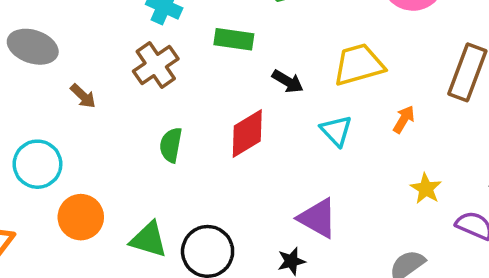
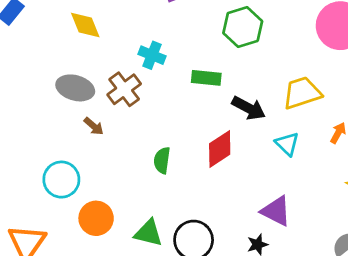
gray ellipse: (33, 47) -> (75, 88), moved
brown cross: (156, 65) -> (124, 89), moved
black arrow: (288, 81) -> (249, 108), size x1.4

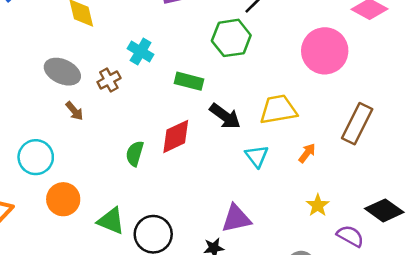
brown cross: (124, 89) -> (109, 80), size x0.7
red diamond: (220, 149) -> (176, 136), moved
purple triangle: (276, 211) -> (236, 219), turned -48

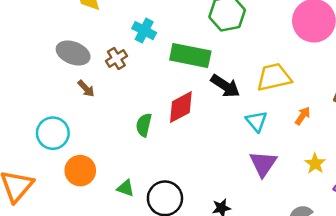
green rectangle: (189, 81) -> (190, 55), size x1.5
purple triangle: (236, 219) -> (263, 164), moved, turned -40
green triangle: (111, 221) -> (125, 188), size x0.7

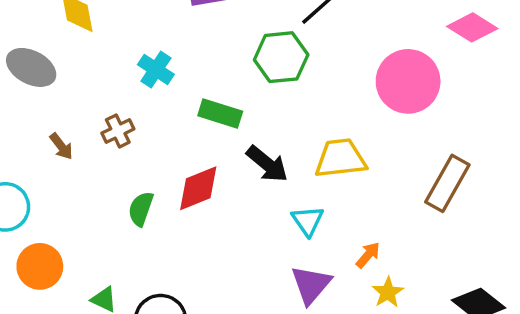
gray ellipse: (73, 53) -> (31, 67), moved
green rectangle: (190, 55) -> (220, 113), size x0.7
brown cross: (116, 58) -> (118, 131), moved
orange arrow: (303, 116) -> (368, 255), moved

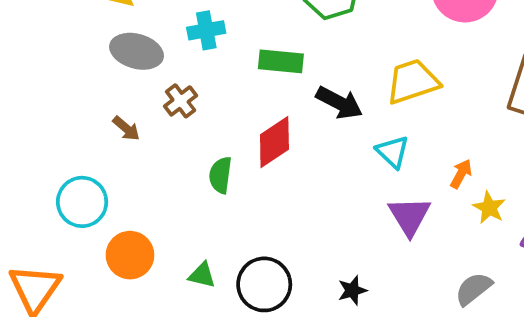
gray ellipse: (31, 67) -> (137, 51), moved
cyan cross: (156, 70) -> (206, 30), turned -32

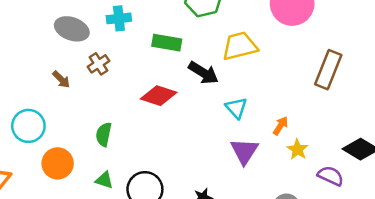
yellow trapezoid: (413, 82) -> (240, 46), moved
red diamond: (274, 142) -> (159, 96), turned 48
green semicircle: (220, 175) -> (104, 134), moved

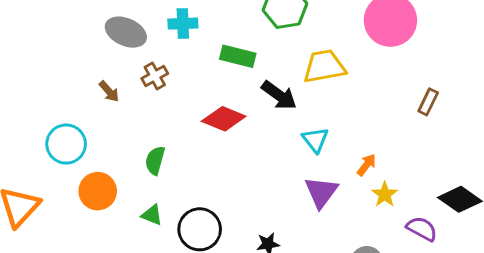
brown rectangle: (328, 70) -> (428, 102), size x0.6

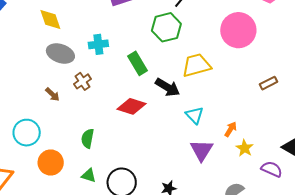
green rectangle: (238, 56) -> (137, 63), turned 50
brown rectangle: (428, 102) -> (268, 83), turned 42

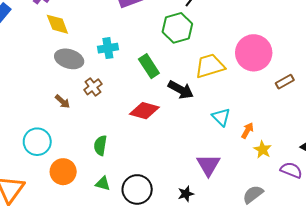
pink circle: (238, 30) -> (254, 53), moved
cyan triangle: (195, 115) -> (221, 117), moved
purple triangle: (202, 150) -> (208, 165), moved

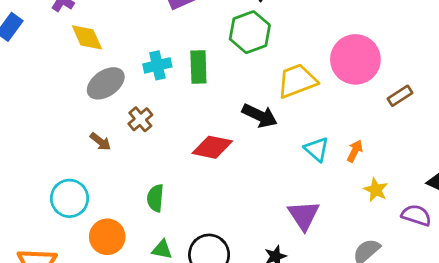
gray ellipse: (69, 59) -> (106, 83), turned -48
green rectangle: (149, 66) -> (198, 67), moved, turned 35
orange arrow: (247, 131) -> (355, 151), moved

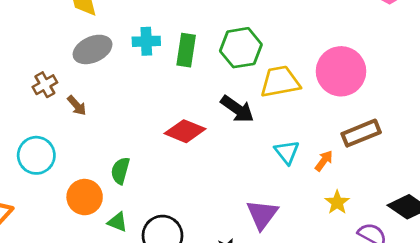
green hexagon: (250, 32) -> (241, 48), moved
brown rectangle: (400, 96) -> (361, 133), moved, size x1.5
brown cross: (140, 119) -> (45, 85), moved
orange circle: (107, 237) -> (85, 197), moved

